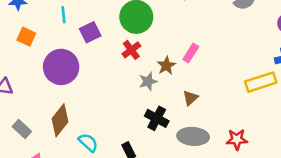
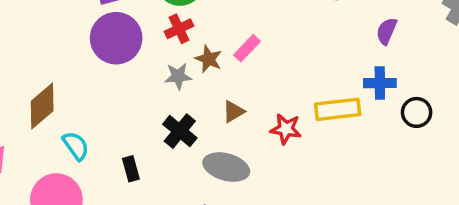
red cross: (131, 50) -> (179, 29), moved
brown star: (166, 66) -> (209, 59), turned -30
purple circle: (61, 67) -> (116, 38), moved
red star: (237, 139) -> (286, 129), moved

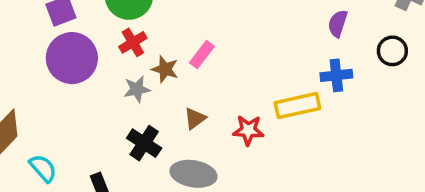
black circle: (417, 112) -> (392, 51), moved

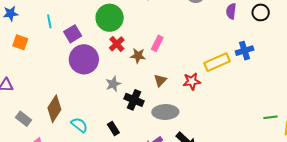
black circle: (392, 51) -> (261, 12), moved
blue cross: (336, 75) -> (245, 51), moved
gray star: (137, 89) -> (113, 84), moved

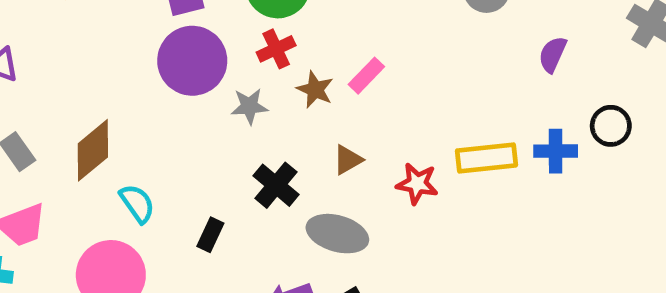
black circle: (261, 12) -> (611, 126), moved
gray star: (113, 84) -> (249, 106), moved
black rectangle: (113, 129) -> (210, 235), turned 40

